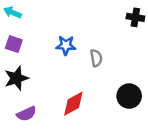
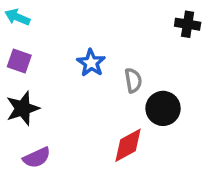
blue star: (66, 45) -> (91, 63), turned 30
black circle: (129, 96) -> (163, 108), moved
red diamond: (73, 104) -> (128, 145), moved

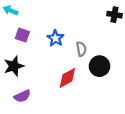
purple square: (19, 61) -> (22, 35), moved
red diamond: (128, 145) -> (67, 78), moved

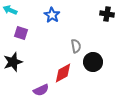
blue star: (56, 38) -> (52, 15), moved
purple semicircle: (22, 96) -> (41, 90), moved

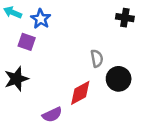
black cross: (107, 14) -> (125, 18), moved
blue star: (52, 15) -> (41, 19), moved

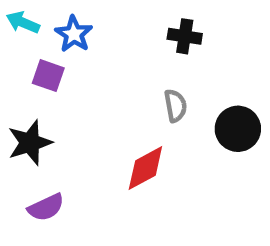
black cross: (125, 18) -> (185, 36), moved
black circle: (119, 79) -> (238, 129), moved
purple semicircle: (52, 115) -> (46, 207), moved

